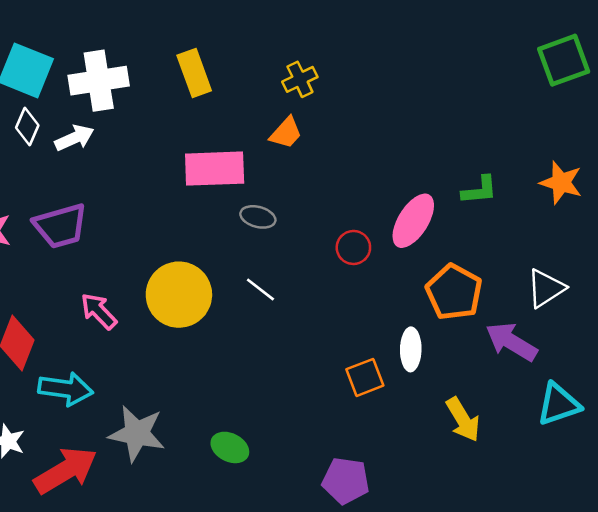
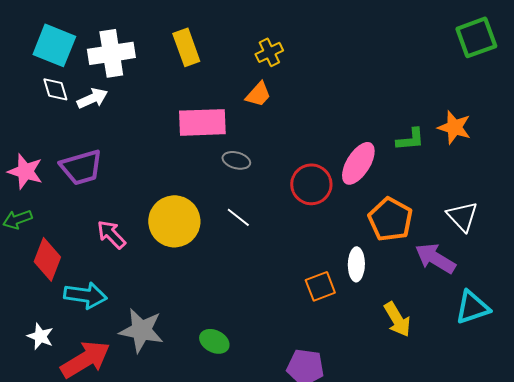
white diamond: (27, 126) -> (55, 89), turned -40
orange star: (561, 183) -> (454, 127), moved
red circle: (353, 247) -> (311, 184), size x1.5
white triangle: (546, 288) -> (462, 216), turned -40

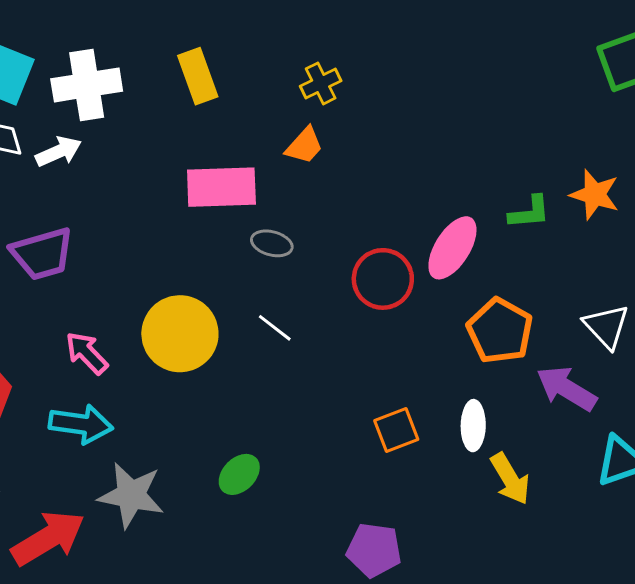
white ellipse: (356, 264) -> (473, 426), moved
cyan arrow: (85, 295) -> (81, 424), moved
green ellipse: (214, 341) -> (239, 474), moved, turned -72

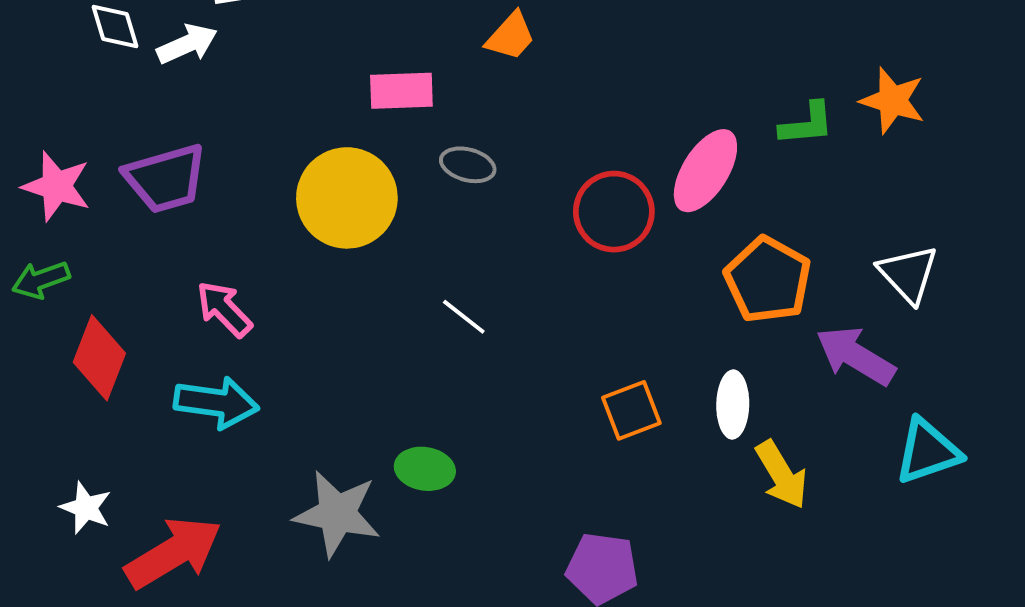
pink rectangle: (221, 187) -> (401, 91), size x0.7
white line: (275, 328) -> (464, 317), moved
yellow circle: (180, 334) -> (347, 198), moved
green ellipse: (239, 474) -> (425, 469), turned 54
gray star: (131, 495) -> (337, 514), moved

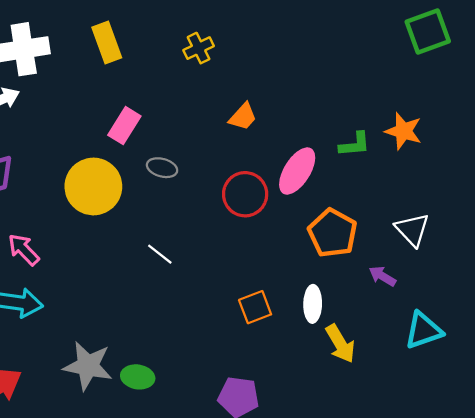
orange trapezoid: (511, 36) -> (243, 117), moved
pink rectangle: (401, 91) -> (124, 126), turned -56
purple arrow: (856, 356) -> (382, 276), size x0.6
green ellipse: (425, 469) -> (138, 377), moved

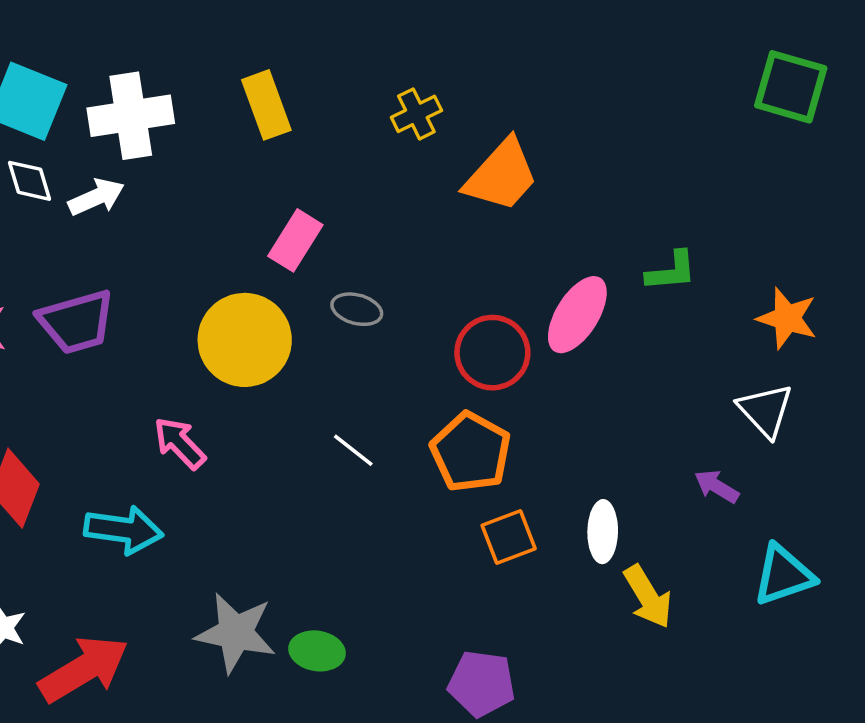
green square: (428, 31) -> (791, 87), turned 36
orange trapezoid: (243, 117) -> (501, 175), moved, size x1.6
orange star: (403, 131) -> (787, 318), moved
orange pentagon: (333, 233) -> (471, 452), moved
pink arrow: (24, 250) -> (180, 443), moved

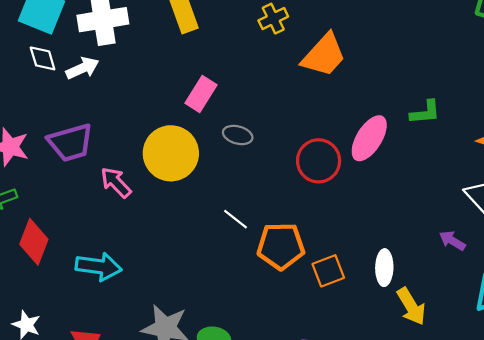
pink arrow: (180, 443) -> (116, 182), moved
orange pentagon: (471, 452) -> (281, 246), moved, turned -30

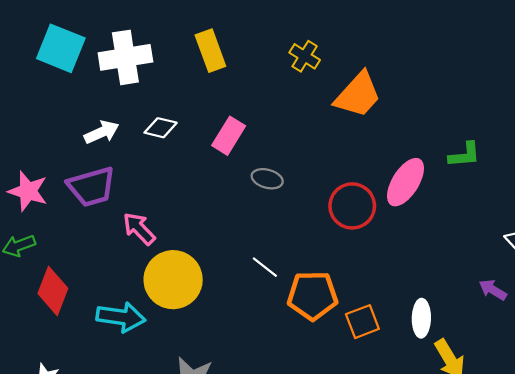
yellow cross: (273, 19) -> (305, 56), turned -32
white diamond: (43, 58) -> (161, 128), moved, turned -60
white arrow: (82, 68) -> (102, 132), moved
yellow circle: (171, 153) -> (173, 280), moved

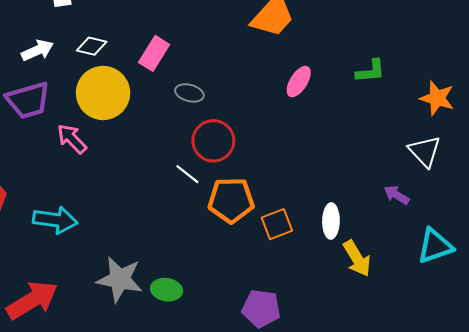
pink ellipse: (405, 182) -> (299, 82), moved, size x0.7
red circle: (352, 206) -> (213, 141), moved
yellow circle: (173, 280) -> (103, 93), moved

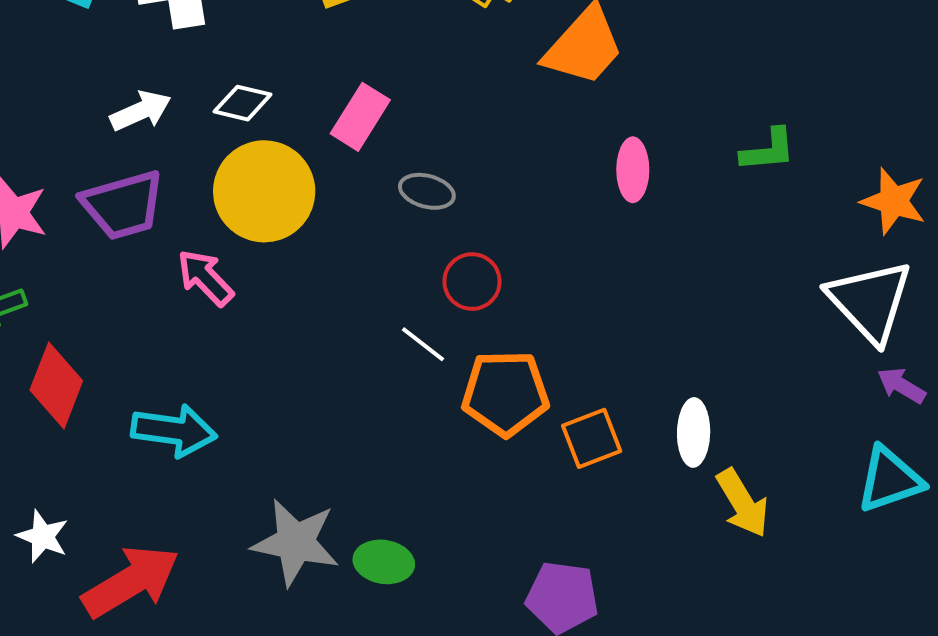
pink ellipse: (299, 82) -> (633, 170), turned -32
red circle: (213, 141) -> (472, 282), size x0.7
white triangle: (425, 151) -> (870, 301), size x1.4
purple arrow: (397, 195) -> (901, 385), moved

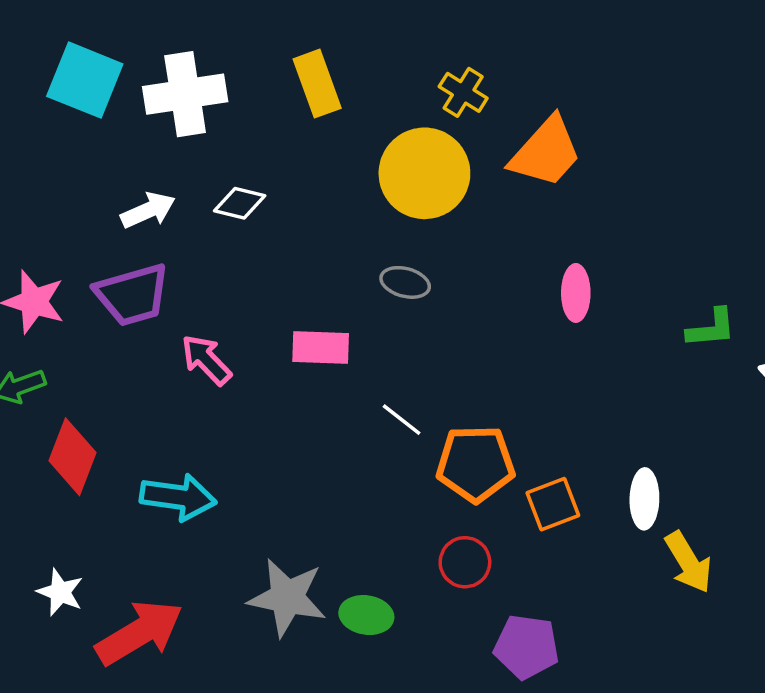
pink rectangle: (360, 117) -> (321, 348), moved, turned 60
green L-shape: (768, 150) -> (711, 328), moved
pink ellipse: (633, 170) -> (576, 293), moved
yellow circle: (264, 191) -> (424, 173), moved
red circle: (472, 282) -> (465, 562), moved

